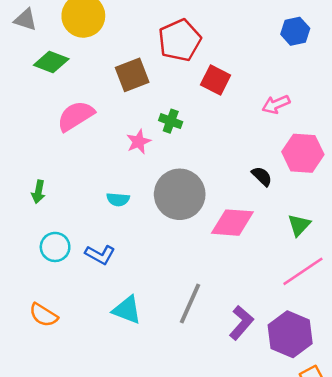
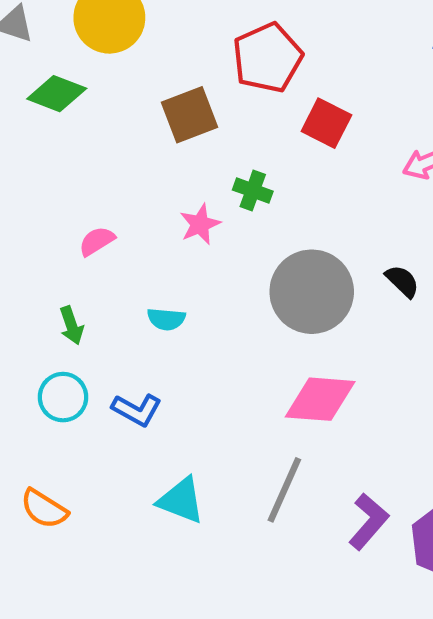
pink semicircle: (76, 116) -> (97, 241), moved, size x0.6
green arrow: (38, 192) -> (71, 325), moved, turned -30
gray circle: (180, 194) -> (312, 292), moved
pink diamond: (232, 223) -> (320, 399), moved

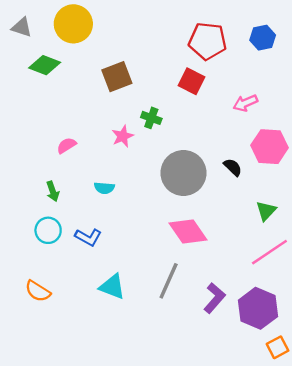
red pentagon: (267, 58) -> (208, 41), moved, turned 30
pink diamond: (320, 399) -> (188, 231), turned 51

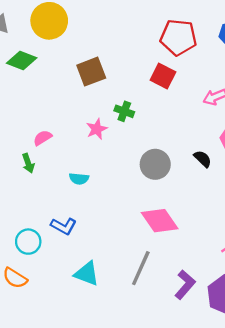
gray circle: (183, 173) -> (155, 164), size x0.7
green arrow: (53, 191) -> (28, 163), moved
cyan circle: (48, 230) -> (28, 242), moved

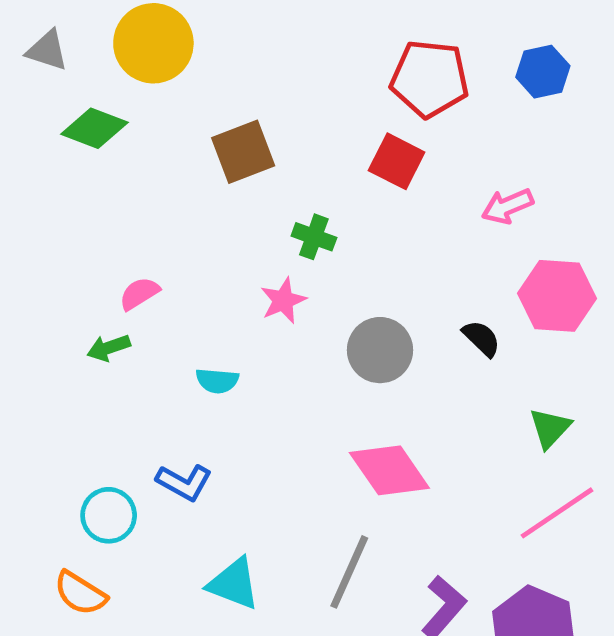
pink star: (97, 129) -> (283, 301), moved
green arrow: (28, 163) -> (109, 348), turned 90

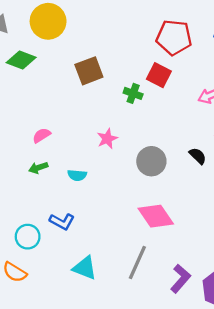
green cross: (314, 237) -> (133, 93), moved
green arrow: (109, 348) -> (38, 168), moved

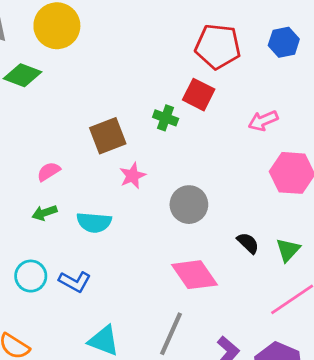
brown square: (89, 71) -> (108, 136), moved
black semicircle: (198, 156) -> (248, 243), moved
cyan semicircle: (77, 175) -> (94, 222), size x1.4
cyan circle: (28, 237) -> (31, 276), moved

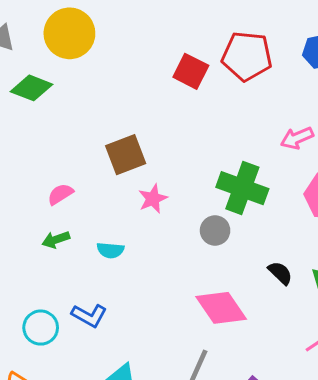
red square: (199, 95) -> (191, 71), moved
green cross: (166, 118) -> (242, 188), moved, size x1.8
gray circle: (189, 205) -> (215, 231), size x0.7
cyan semicircle: (94, 222) -> (110, 250), size x0.7
cyan circle: (31, 276) -> (41, 328), moved

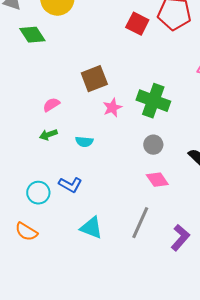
green diamond: (32, 88) -> (32, 35), turned 36
green cross: (242, 188) -> (153, 101), moved
gray circle: (215, 231) -> (153, 145), moved
pink diamond: (221, 308) -> (157, 180), size x0.7

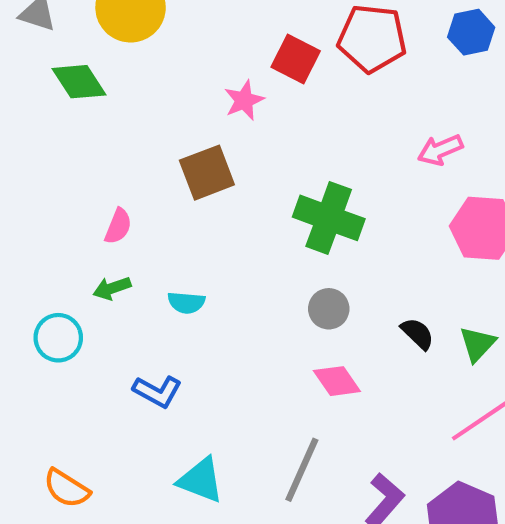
pink semicircle: (51, 105) -> (118, 226), turned 144
pink star: (112, 108) -> (244, 100), moved
cyan circle: (38, 193) -> (58, 338), moved

